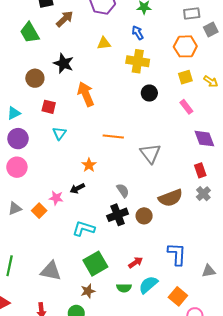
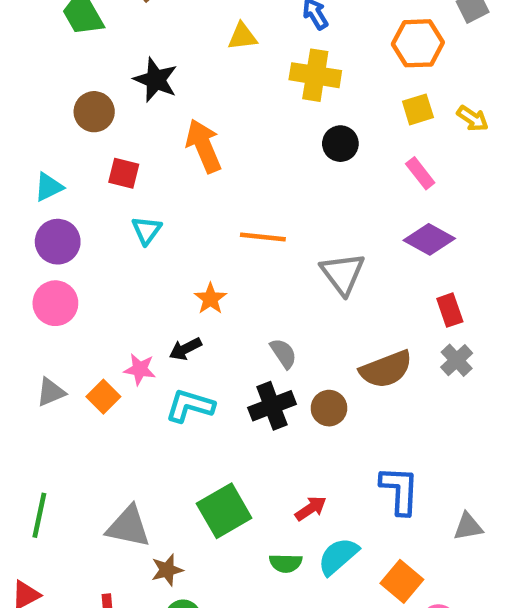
purple diamond: (204, 139) -> (429, 239), moved, turned -40
cyan L-shape: (84, 229) -> (190, 406), moved
brown star: (88, 291) -> (167, 570), moved

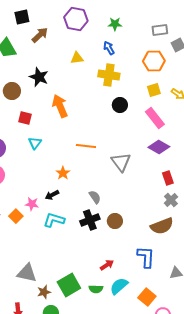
pink rectangle: (420, 173) -> (155, 118), size x1.5
brown semicircle: (386, 369) -> (162, 226), moved
green square: (224, 511) -> (69, 285), moved

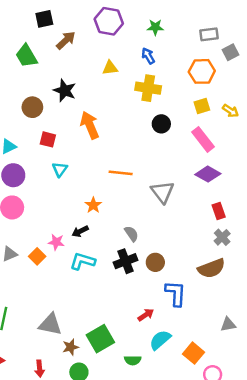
blue L-shape: (146, 257) -> (176, 293), moved
green semicircle: (96, 289) -> (133, 360), moved

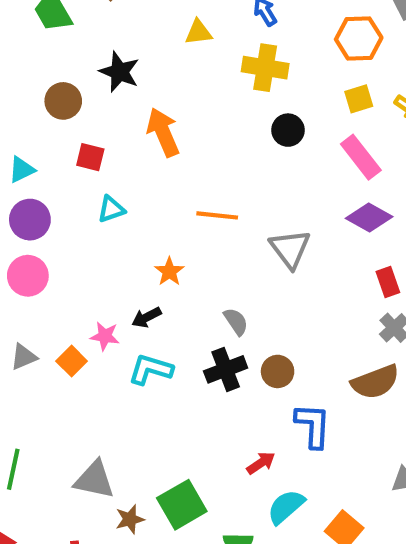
cyan triangle: (60, 169) -> (111, 209), turned 35

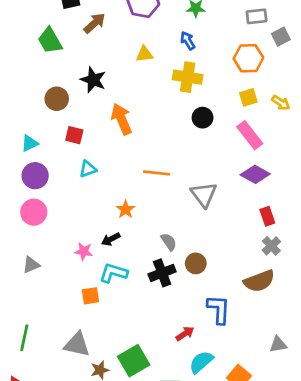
orange square: (72, 361) -> (90, 296), moved, turned 36
brown circle: (278, 371) -> (196, 263), moved

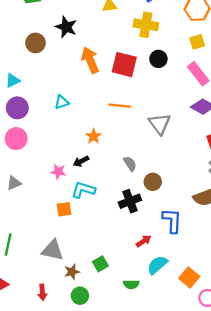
red square: (74, 135) -> (124, 65), moved, size x1.6
black cross: (162, 273) -> (130, 201), moved
green square: (134, 361) -> (100, 264), size x0.6

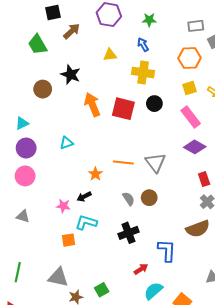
orange line: (120, 106) -> (123, 163), moved
brown circle: (153, 182) -> (149, 198), moved
gray triangle: (14, 183) -> (23, 216), turned 40

